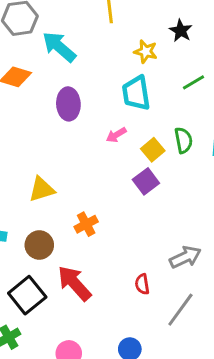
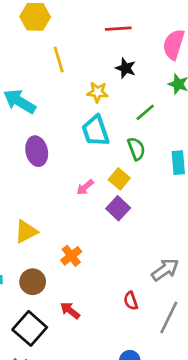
pink arrow: (116, 135) -> (85, 187), moved
green semicircle: (183, 140) -> (136, 149), moved
red arrow: (74, 283) -> (70, 310), size x0.6

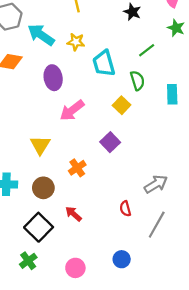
yellow star: (98, 92) -> (76, 42), moved
pink arrow: (85, 187) -> (72, 110), moved, size x1.6
purple square: (118, 208) -> (110, 142), moved
yellow triangle: (26, 232) -> (40, 145), turned -35

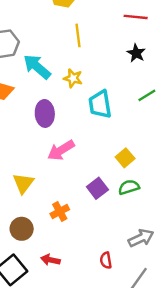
green semicircle: (137, 81) -> (129, 187), moved, turned -96
yellow square: (122, 105) -> (125, 158), moved
red arrow: (74, 214) -> (50, 260), turned -36

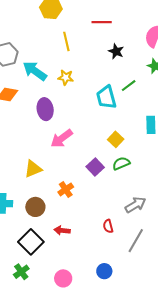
red line: (136, 17) -> (102, 22), moved
cyan trapezoid: (100, 104) -> (106, 97), moved
yellow triangle: (23, 183) -> (33, 169), turned 36

